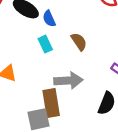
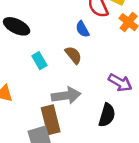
blue semicircle: (49, 19) -> (82, 29), moved

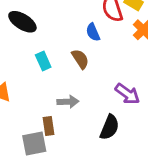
gray arrow: (66, 96) -> (68, 102), size x0.7
brown rectangle: (51, 120) -> (48, 126), size x0.6

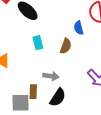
brown semicircle: (80, 59) -> (66, 46), turned 42
black semicircle: (110, 127) -> (58, 97), moved

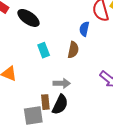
blue semicircle: (79, 28) -> (84, 29), turned 32
black semicircle: (58, 97) -> (60, 105), moved

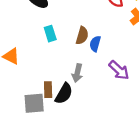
blue semicircle: (84, 29) -> (95, 44), moved
gray arrow: (62, 83) -> (77, 73), moved, turned 98

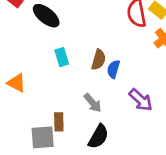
gray arrow: (77, 73) -> (93, 103), turned -54
black semicircle: (64, 94) -> (98, 137), moved

